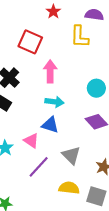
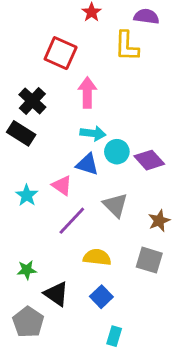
cyan circle: (96, 88) -> (117, 152), moved
yellow semicircle: (69, 188) -> (97, 257), moved

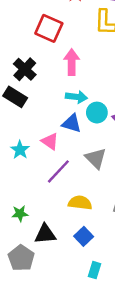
black triangle: (56, 294) -> (45, 234), turned -40

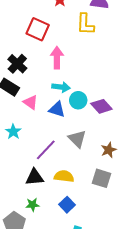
pink triangle: (50, 141) -> (31, 102), moved
green star: (20, 214) -> (33, 205), moved
black triangle: (45, 234) -> (35, 177), moved

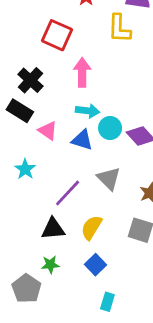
yellow semicircle: (64, 176) -> (91, 227), turned -66

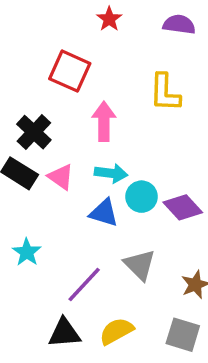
yellow L-shape: (119, 29) -> (165, 93), moved
pink triangle: (48, 131) -> (61, 177), moved
yellow semicircle: (91, 227) -> (116, 331), turned 30

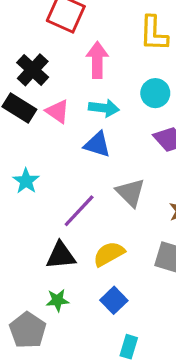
cyan circle: (142, 197) -> (155, 93), moved

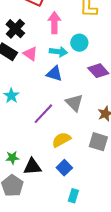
cyan circle: (155, 93) -> (79, 43), moved
black triangle: (61, 256) -> (32, 167), moved
green star: (58, 300) -> (12, 158), moved

